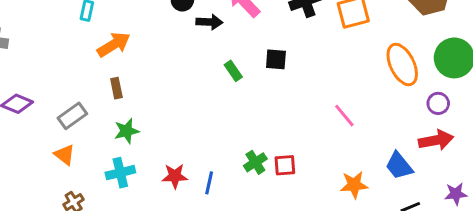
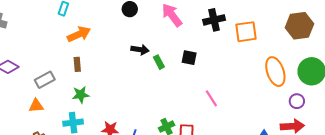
black arrow: (209, 22) -> (140, 50), moved
pink line: (344, 116) -> (211, 98), moved
orange triangle: (64, 155) -> (36, 106), turned -49

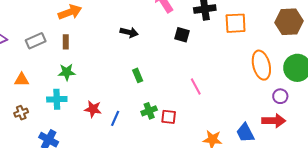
black square: (189, 58) -> (182, 35), moved
green rectangle: (159, 62) -> (138, 75), moved
gray rectangle: (45, 80) -> (36, 41), moved

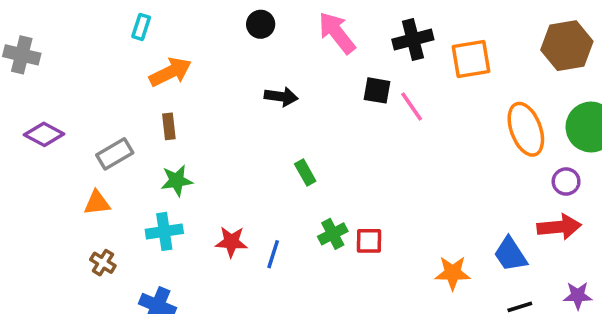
gray rectangle: (36, 41) -> (115, 154), moved
pink line: (196, 86) -> (412, 107), moved
brown cross: (21, 113) -> (103, 263), turned -32

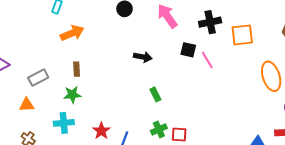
black arrow: (281, 97) -> (143, 57), moved
brown rectangle: (169, 126) -> (77, 69), moved
green rectangle: (305, 172) -> (155, 94), moved
red star: (231, 242) -> (101, 131), turned 30

